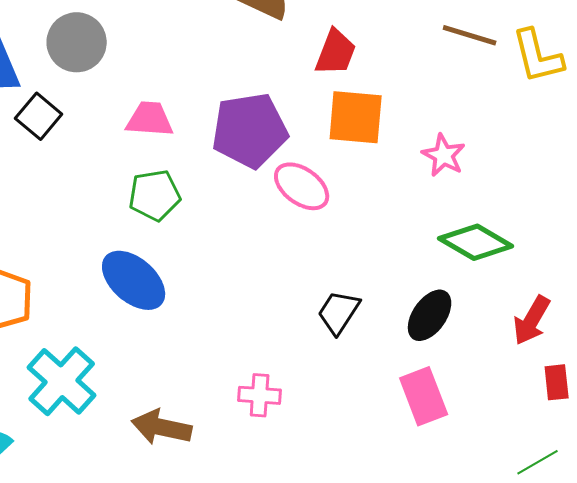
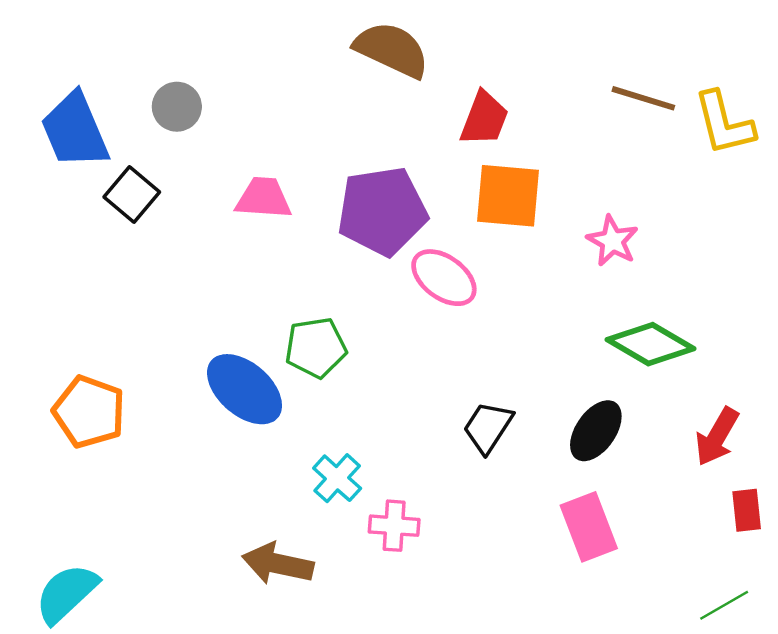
gray circle: (77, 42) -> (177, 107), size x0.7
green pentagon: (155, 195) -> (316, 348), moved
cyan cross: (62, 381) -> (337, 478), moved, size x0.6

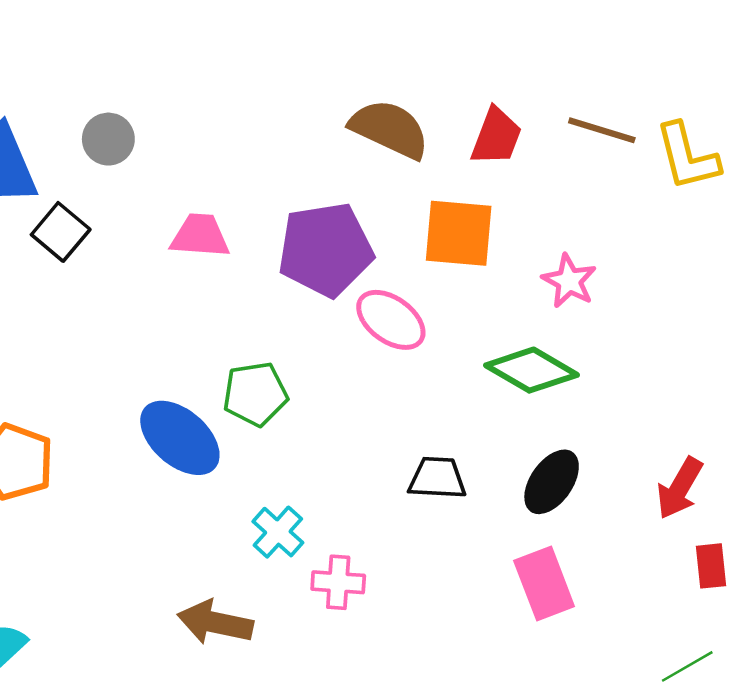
brown semicircle: (392, 50) -> (390, 129), moved
red trapezoid: (484, 119) -> (496, 137), moved
green diamond: (650, 344) -> (532, 370), moved
black trapezoid: (488, 427) -> (437, 478), turned 60

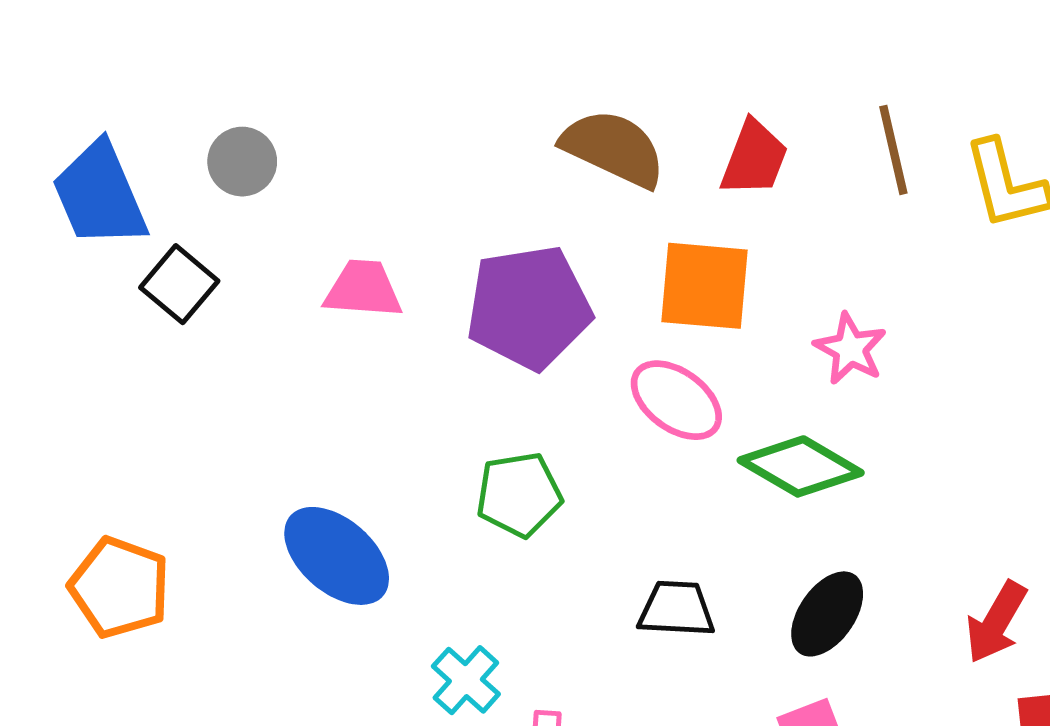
brown line: (602, 130) -> (893, 150), turned 60
pink ellipse: (391, 320) -> (676, 400), moved
green pentagon: (255, 394) -> (519, 495), moved

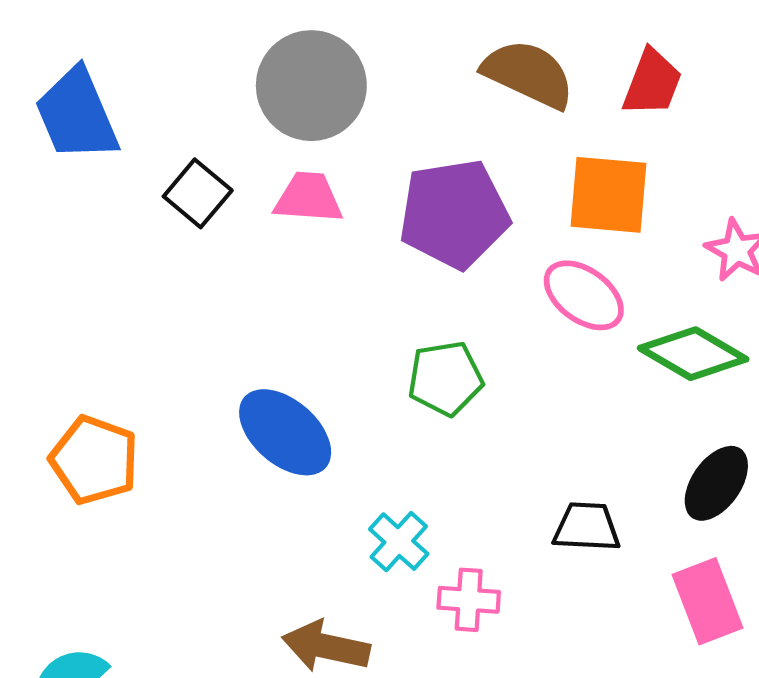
gray circle: (242, 162) -> (311, 86), moved, size x1.8
black square: (179, 284) -> (198, 193), moved
black trapezoid: (676, 609) -> (587, 527), moved

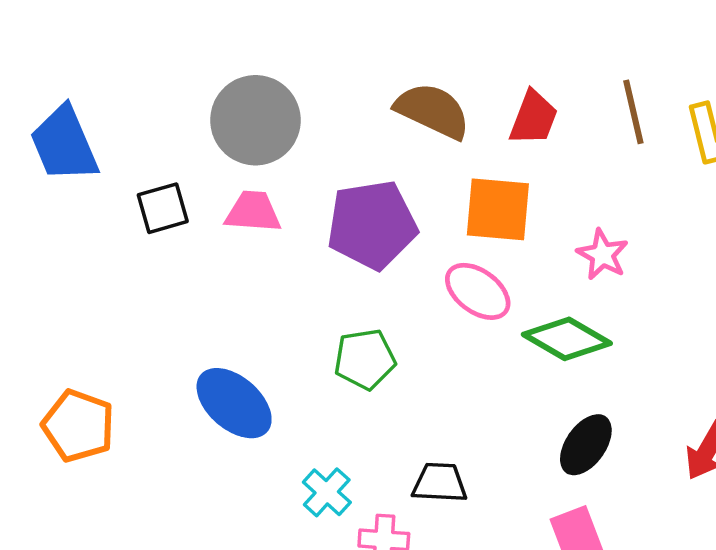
black square: (198, 193) -> (163, 208), turned 34
black trapezoid: (587, 527) -> (440, 483), moved

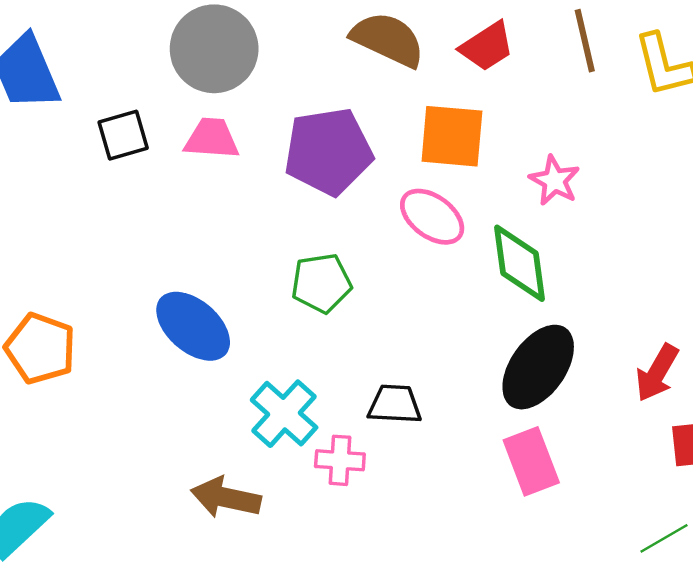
red trapezoid: (534, 118) -> (487, 46), turned 36
green diamond: (567, 339) -> (520, 263), turned 52
black ellipse: (586, 445) -> (538, 367), size x1.4
cyan cross: (327, 492) -> (284, 414), size x1.4

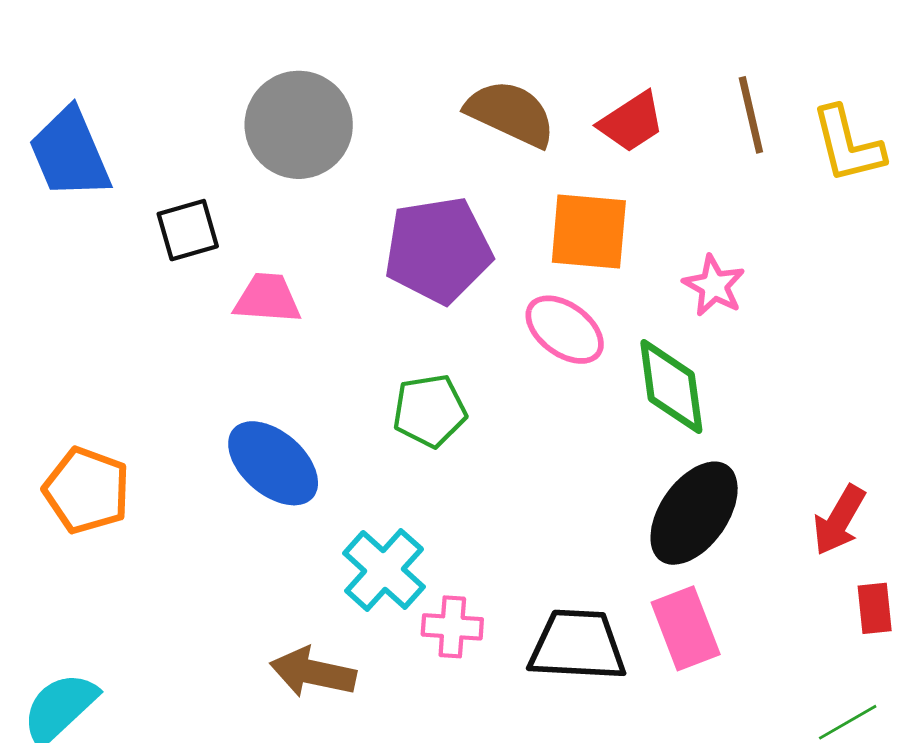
pink trapezoid: (212, 139) -> (267, 298), moved
black trapezoid: (395, 404) -> (577, 645), moved, size x1.5

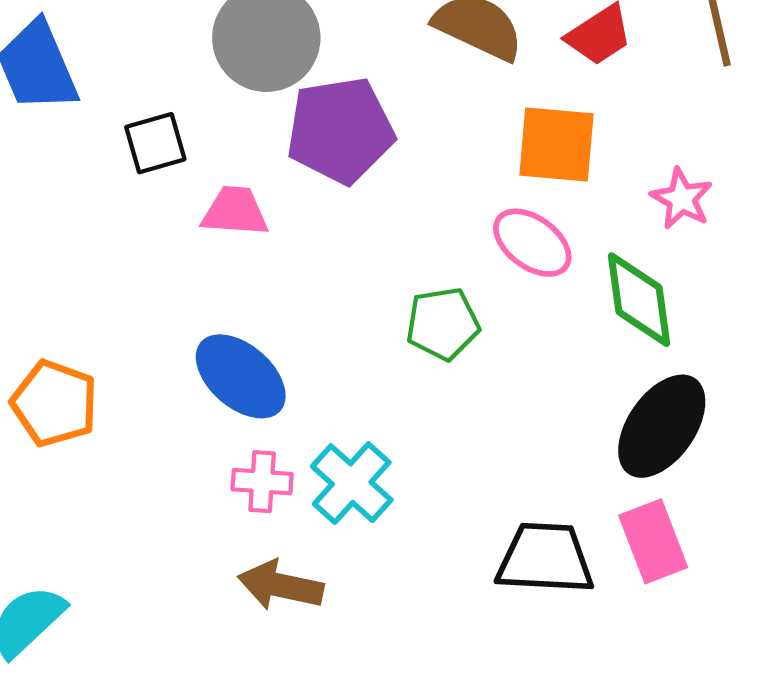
purple pentagon: (438, 250) -> (340, 130), moved
green pentagon: (430, 411) -> (443, 324), moved
pink cross: (452, 627) -> (262, 482), moved

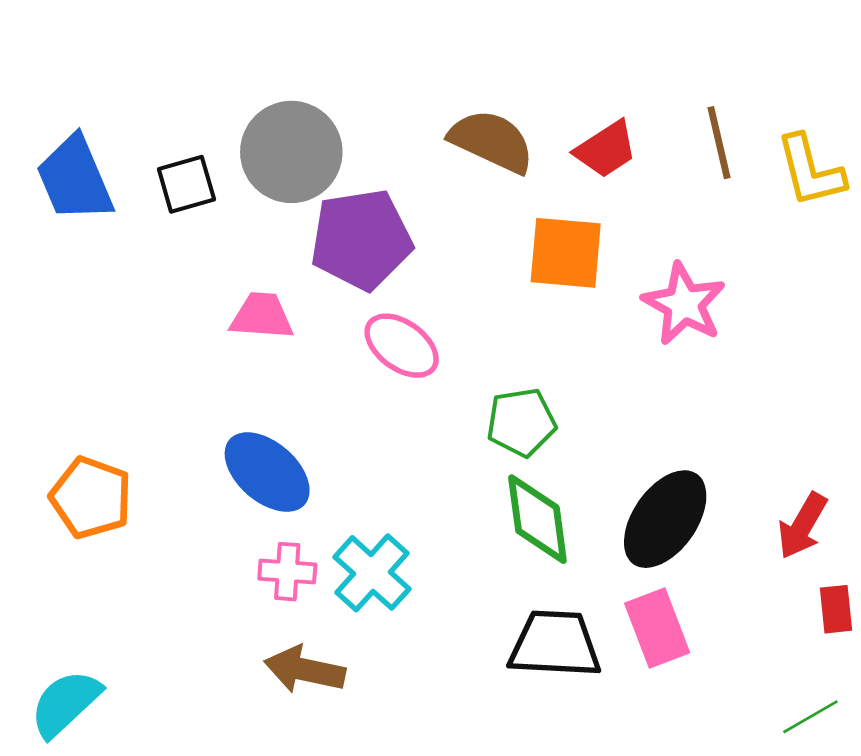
black square: (155, 143) -> (186, 184), moved
pink star: (682, 199) -> (684, 304), size x1.4
pink ellipse: (532, 243) -> (402, 346), moved
green diamond: (639, 300) -> (537, 519), moved
green pentagon: (443, 324) -> (521, 422), moved

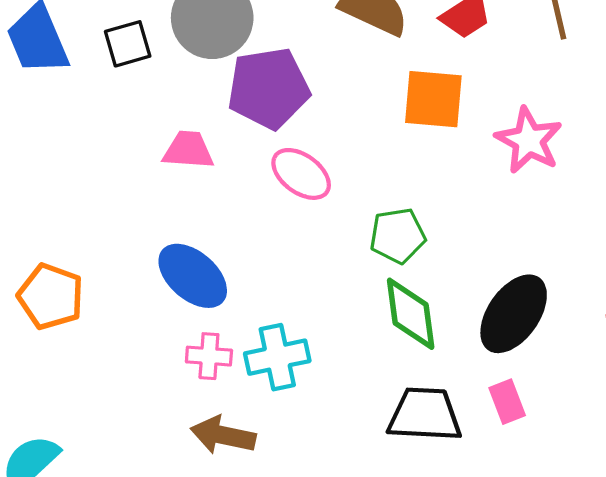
cyan cross: (372, 573) -> (277, 357), turned 36
pink rectangle: (657, 628) -> (507, 402), size x0.7

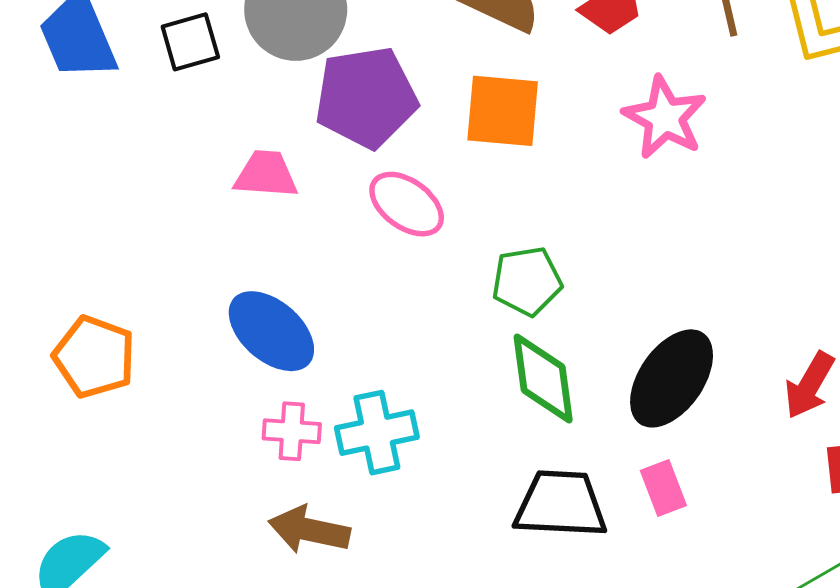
orange square: (433, 99) -> (503, 111), moved
pink star: (529, 140) -> (665, 118), moved

